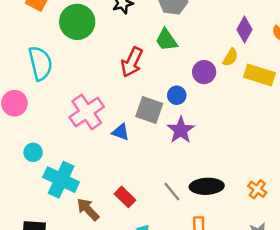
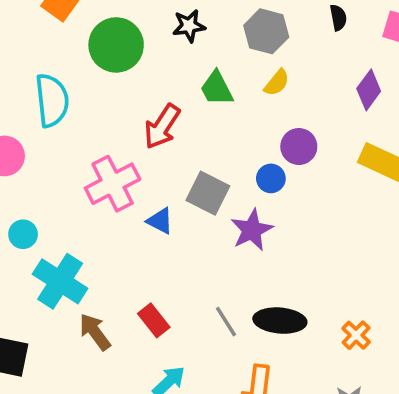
green trapezoid: (166, 40) -> (217, 88), moved
yellow semicircle: (230, 57) -> (277, 83), moved
red arrow: (132, 62) -> (162, 126), moved
blue circle: (177, 95) -> (271, 178), moved

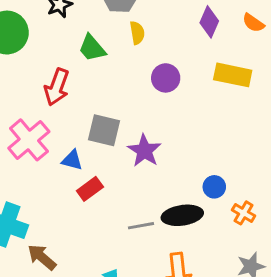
yellow semicircle: (277, 83) -> (137, 33), turned -35
blue circle: (271, 178) -> (214, 187), moved
red rectangle: (154, 320) -> (90, 189), moved, turned -75
gray line: (226, 322) -> (141, 226), turned -55

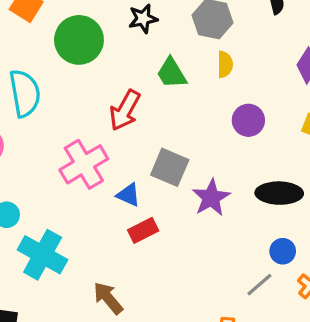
black ellipse: (182, 215) -> (279, 193), moved
gray line: (141, 226) -> (259, 285), moved, turned -40
brown arrow: (42, 257) -> (108, 298), moved

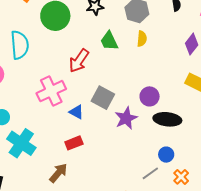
purple circle: (248, 120) -> (150, 96), moved
red rectangle: (143, 230) -> (74, 143), moved
brown arrow: (108, 298) -> (58, 173), turned 75

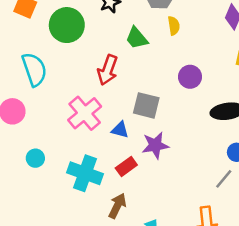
purple circle: (150, 96) -> (190, 77), moved
purple star: (126, 118) -> (155, 145), moved, turned 30
cyan cross: (21, 143) -> (85, 173), moved

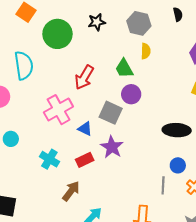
green trapezoid: (137, 38) -> (124, 68), moved
purple circle: (190, 77) -> (131, 94), moved
purple star: (155, 145) -> (112, 147), turned 30
cyan cross: (85, 173) -> (49, 159), size x0.7
gray line: (224, 179) -> (163, 185), turned -48

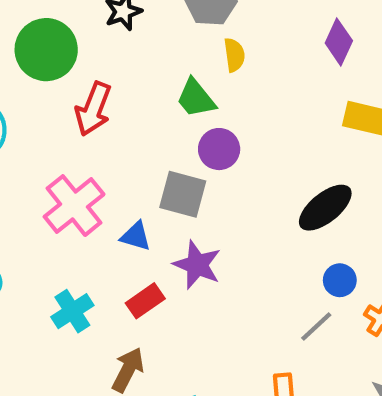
red arrow: (84, 77) -> (93, 109), moved
black ellipse: (177, 130) -> (325, 208), turned -32
cyan cross: (49, 159) -> (72, 311), turned 36
gray line: (163, 185) -> (316, 327), turned 54

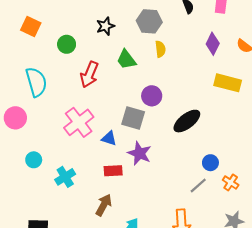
green circle: (46, 50) -> (67, 44), size x0.6
green trapezoid: (196, 98) -> (126, 60), moved
black ellipse: (325, 208) -> (187, 121), moved
red rectangle: (145, 301) -> (113, 171), turned 30
cyan cross: (72, 311) -> (65, 177), moved

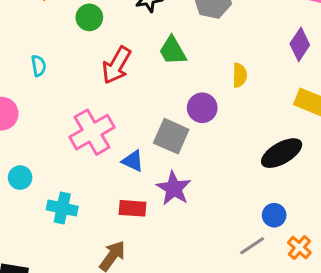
yellow semicircle: (160, 49) -> (240, 75), moved
cyan semicircle: (36, 82) -> (39, 66), size x0.5
black ellipse: (187, 121) -> (282, 153), moved
cyan cross: (65, 177) -> (62, 208), turned 36

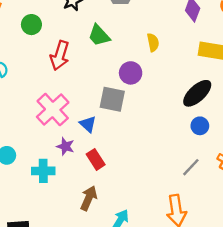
blue triangle: (133, 161) -> (88, 124), turned 30
purple star: (174, 188) -> (65, 146), moved, size x0.7
red rectangle: (133, 208) -> (96, 159), turned 66
blue circle: (274, 215) -> (200, 126), moved

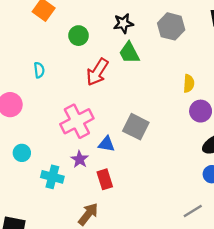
green trapezoid: (99, 35) -> (129, 53), moved
purple circle: (131, 73) -> (201, 111), moved
blue triangle: (88, 124) -> (106, 144), turned -48

